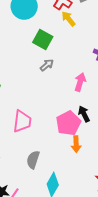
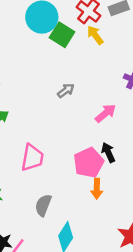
green square: (43, 39) -> (62, 35), moved
pink arrow: (80, 82) -> (106, 113), turned 30

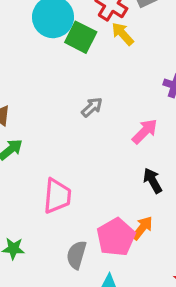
pink pentagon: (89, 163) -> (116, 237), moved
orange arrow: (97, 189) -> (142, 228), turned -138

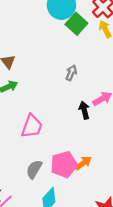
gray arrow: (92, 107) -> (71, 73), turned -40
black arrow: (153, 181) -> (84, 110), moved

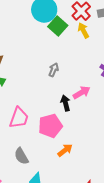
pink pentagon: (64, 164) -> (50, 126), moved
gray semicircle: (34, 169) -> (21, 156), turned -60

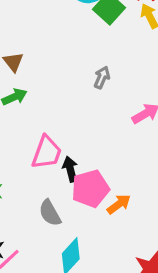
black arrow: (66, 103) -> (70, 169), moved
pink pentagon: (50, 126) -> (90, 189), moved

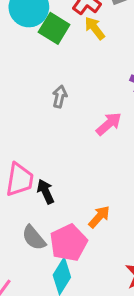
pink pentagon: (90, 189) -> (69, 243), moved

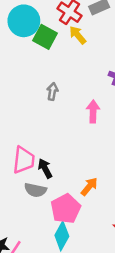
pink arrow: (109, 124) -> (93, 111), turned -45
gray semicircle: (34, 238) -> (35, 190), moved, turned -35

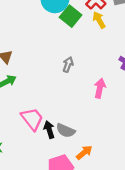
pink trapezoid: (24, 160) -> (32, 119), turned -55
gray semicircle: (35, 190) -> (66, 131), moved

